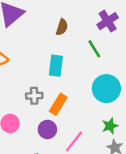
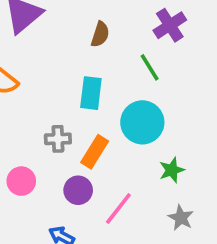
cyan circle: (106, 89) -> (142, 122), moved
green star: (110, 126) -> (172, 170), moved

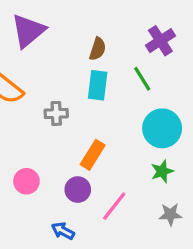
cyan rectangle: (91, 93) -> (98, 85), moved
cyan circle: (142, 122) -> (162, 128), moved
gray cross: (58, 139) -> (56, 113), moved
gray star: (181, 218) -> (170, 214), turned -30

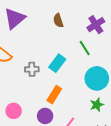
brown semicircle: (98, 49) -> (58, 21), moved, turned 144
cyan rectangle: (98, 85) -> (57, 63), moved, turned 30

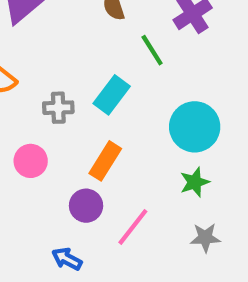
green line: (85, 48) -> (152, 50), moved
pink circle: (14, 111) -> (31, 161), moved

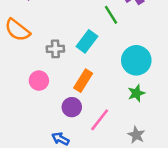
gray star: (205, 238) -> (136, 135), moved, turned 30

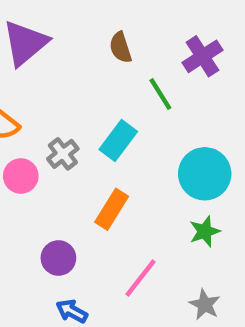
gray cross: (55, 49) -> (63, 154), turned -36
pink circle: (39, 81) -> (21, 176), moved
purple circle: (72, 107) -> (58, 258), moved

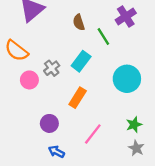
brown semicircle: (120, 47) -> (79, 22), moved
green star: (205, 231) -> (134, 125), moved
gray star: (205, 305) -> (136, 148), moved

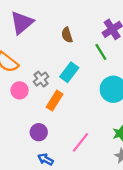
green line: (103, 36) -> (101, 52), moved
orange rectangle: (78, 98) -> (55, 101), moved

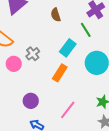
cyan rectangle: (69, 72) -> (68, 48), moved
orange rectangle: (55, 101) -> (60, 73), moved

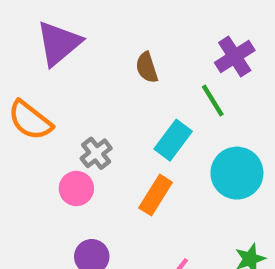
pink circle: (14, 64) -> (76, 188), moved

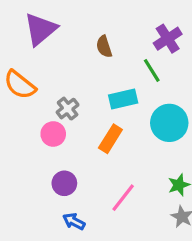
cyan rectangle: (173, 140) -> (123, 99), turned 40

